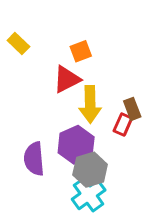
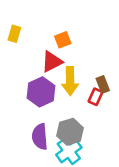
yellow rectangle: (18, 43) -> (14, 34), turned 63
purple hexagon: (76, 145) -> (41, 92), moved
purple semicircle: (34, 159) -> (40, 137), moved

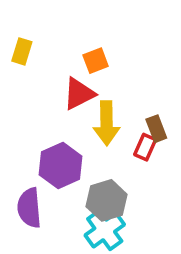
purple hexagon: (41, 92) -> (61, 166), moved
purple semicircle: (40, 137) -> (29, 208), moved

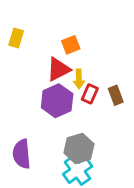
yellow arrow: (107, 123) -> (79, 79), moved, size x0.6
red rectangle: (145, 147) -> (90, 94), moved
purple hexagon: (61, 166) -> (57, 101), moved

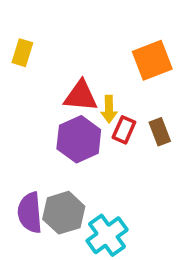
orange square: (71, 45) -> (152, 60), moved, size x1.5
red triangle: (58, 69) -> (81, 96), turned 32
gray hexagon: (79, 148) -> (64, 213), moved

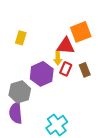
yellow rectangle: (22, 53) -> (21, 38), moved
red triangle: (81, 96) -> (66, 46), moved
gray hexagon: (64, 213) -> (20, 92), moved

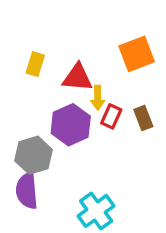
red triangle: (66, 46) -> (77, 78), moved

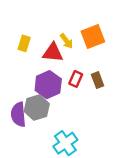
yellow arrow: (98, 98) -> (67, 41), moved, turned -35
gray hexagon: (34, 155) -> (37, 108), moved
purple semicircle: (27, 191) -> (18, 114), moved

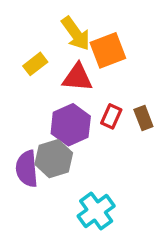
orange square: (93, 36) -> (108, 50), moved
yellow arrow: (67, 41) -> (76, 34), moved, size x1.5
yellow rectangle: (24, 43) -> (35, 64), turned 35

